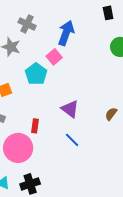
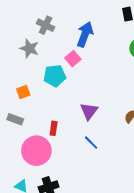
cyan pentagon: (36, 74) -> (55, 76), turned 30
purple triangle: (70, 109) -> (89, 111), turned 30

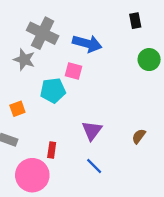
gray cross: (46, 25) -> (43, 33), size x1.5
blue arrow: (85, 34) -> (87, 44), turned 85
pink square: (73, 59) -> (73, 71), turned -35

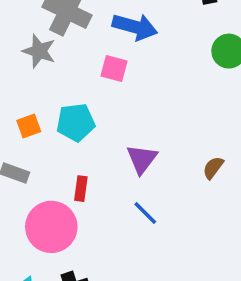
cyan pentagon: (53, 90) -> (76, 122), moved

